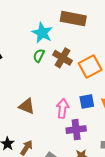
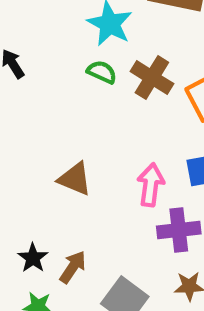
green semicircle: (39, 56) -> (102, 72), turned 88

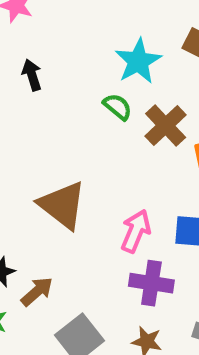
brown triangle: (75, 179) -> (62, 205), size x1.4

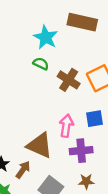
brown cross: (166, 125) -> (69, 80), moved
brown triangle: (62, 205) -> (40, 145), moved

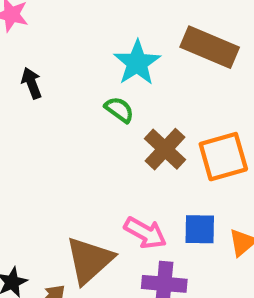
pink arrow: (66, 126) -> (145, 233), turned 100
brown triangle: (40, 145) -> (89, 260), turned 44

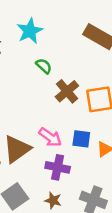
cyan star: (137, 63) -> (30, 31), moved

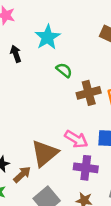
brown cross: (67, 91) -> (89, 93), turned 30

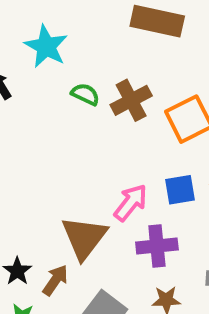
brown cross: (89, 93) -> (131, 100), moved
pink arrow: (76, 139) -> (131, 203), turned -70

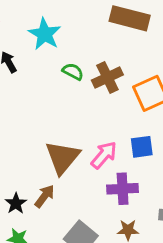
brown triangle: (84, 237) -> (62, 157), moved
brown arrow: (55, 280) -> (45, 196), moved

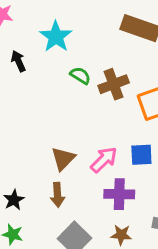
brown triangle: (62, 157) -> (63, 159), size x0.7
brown arrow: (45, 196) -> (57, 195), moved, turned 135

